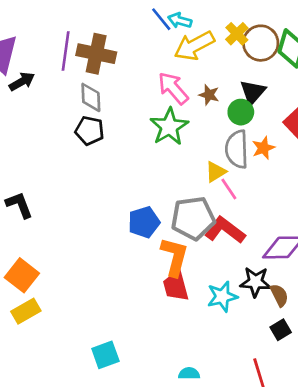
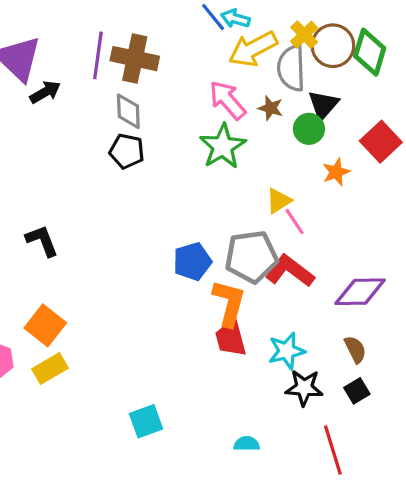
gray semicircle: (237, 149) -> (291, 68), moved
black star: (255, 282) -> (304, 388), moved

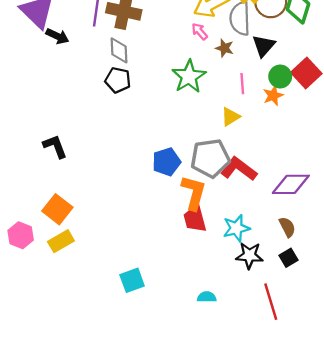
black arrow: (45, 92) -> (57, 36), turned 55
pink arrow: (227, 100) -> (200, 31), moved, size x0.6
green circle: (309, 129) -> (280, 76), moved
pink line: (295, 222) -> (242, 84), moved, turned 30

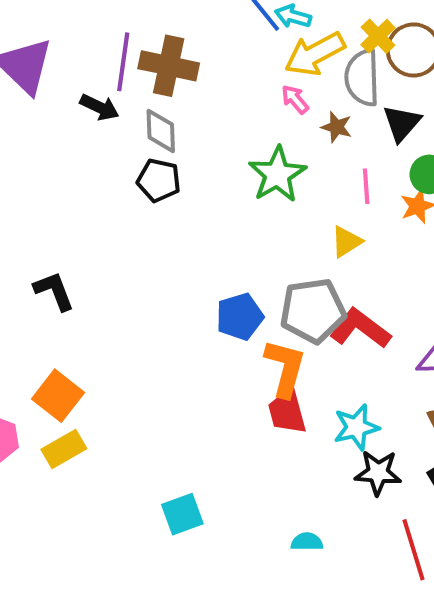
black arrow: (57, 36) -> (99, 107), moved

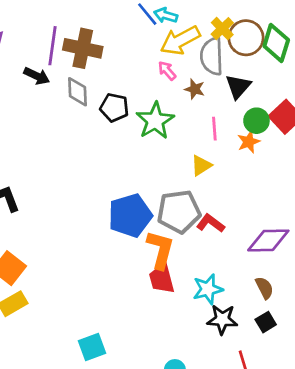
black pentagon: (159, 180) -> (114, 108), moved
blue pentagon: (240, 317) -> (130, 215), size x1.4
red L-shape: (360, 328) -> (210, 223), size x0.7

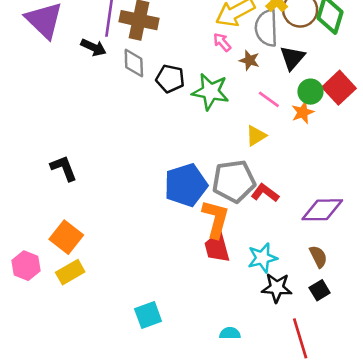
green star: (155, 121) -> (210, 92), turned -30
pink line: (214, 129) -> (269, 99), turned -50

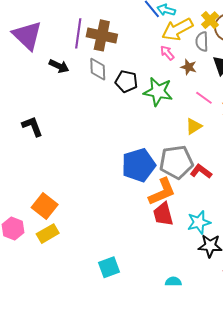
gray semicircle: (266, 28) -> (202, 42), size x0.7
black arrow: (94, 47) -> (59, 66), moved
black L-shape: (64, 168) -> (32, 126), moved
orange L-shape: (216, 219) -> (162, 192), turned 52

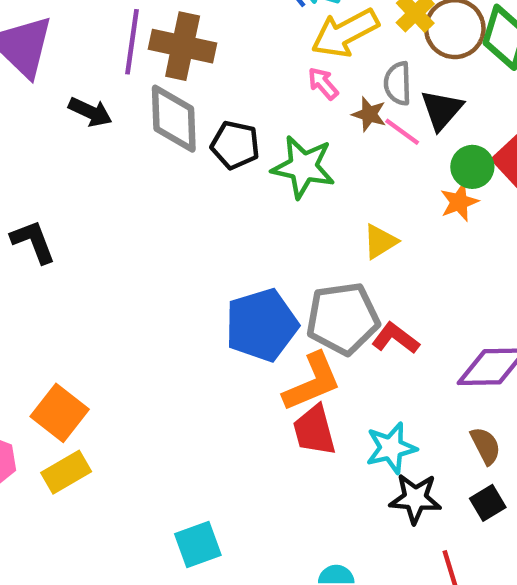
gray semicircle: (202, 42) -> (398, 83), moved
gray diamond: (98, 69) -> (174, 119), size x1.4
pink line: (204, 98) -> (402, 132), moved

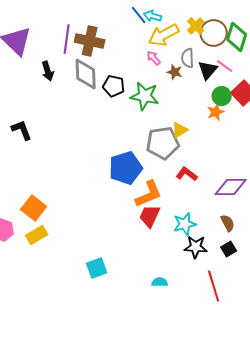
black arrow: (90, 112) -> (48, 71), turned 48
pink line: (402, 132) -> (225, 66), moved
gray pentagon: (343, 318) -> (163, 143), moved
red trapezoid: (314, 430) -> (150, 216), turned 40

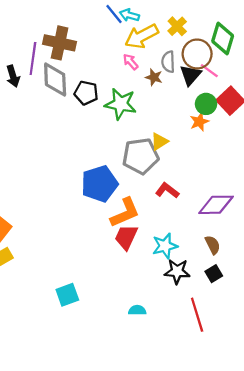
brown circle: (214, 33) -> (197, 54), moved
purple line: (67, 39) -> (33, 58), moved

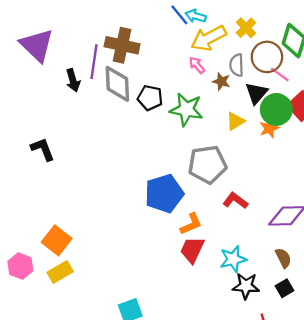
black triangle: (190, 75) -> (256, 93), moved
green circle: (206, 104) -> (276, 109), size x1.4
yellow triangle: (159, 142) -> (235, 121), moved
orange L-shape: (125, 213) -> (191, 224), size x0.7

